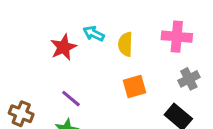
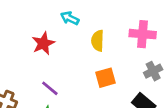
cyan arrow: (94, 34) -> (70, 18), moved

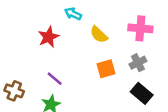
yellow semicircle: (98, 41) -> (99, 35), turned -48
gray cross: (153, 71) -> (138, 63), moved

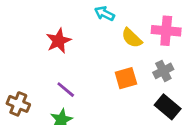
cyan arrow: (73, 14) -> (104, 14), moved
yellow semicircle: (99, 35) -> (132, 38), moved

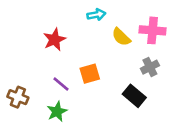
cyan arrow: (104, 14) -> (96, 15), turned 144
orange square: (126, 78) -> (90, 74), moved
black rectangle: (168, 107) -> (134, 96), moved

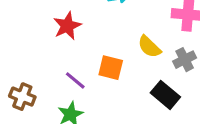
yellow semicircle: (121, 37) -> (149, 47), moved
orange square: (90, 74) -> (111, 68), turned 30

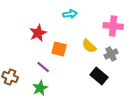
orange square: (111, 68) -> (59, 49), moved

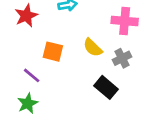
red star: (38, 33) -> (26, 16), moved

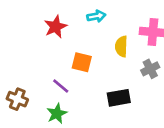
yellow semicircle: (93, 48) -> (121, 46), moved, turned 48
black rectangle: (106, 87) -> (119, 98), moved, turned -50

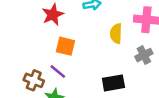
orange square: (82, 62) -> (65, 46), moved
brown cross: (17, 99) -> (34, 80), moved

